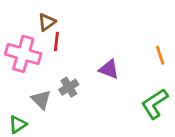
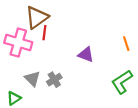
brown triangle: (47, 22) -> (37, 17), size x1.6
gray cross: (69, 87) -> (54, 80), moved

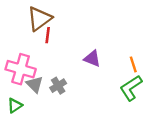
pink cross: (18, 43) -> (21, 69), moved
orange line: (126, 44) -> (133, 64), moved

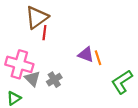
orange line: (133, 64) -> (98, 58), moved

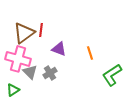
brown triangle: (37, 17) -> (24, 33), moved
purple triangle: (86, 55) -> (59, 49), moved

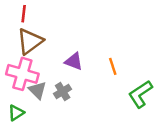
red line: (41, 30) -> (24, 14), moved

